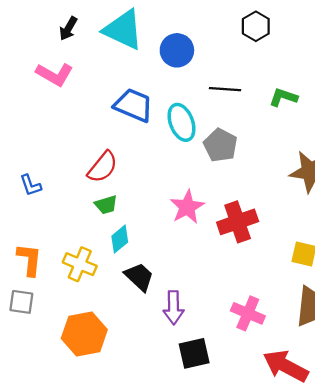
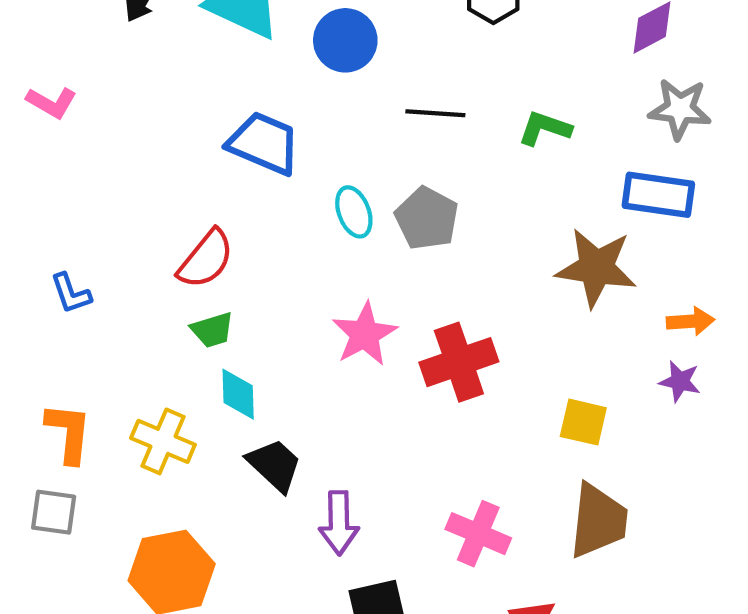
pink L-shape: (55, 74) -> (51, 103), moved, size x0.7
cyan ellipse: (182, 122) -> (354, 212), moved, size x0.7
cyan diamond: (120, 239) -> (238, 394), turned -52

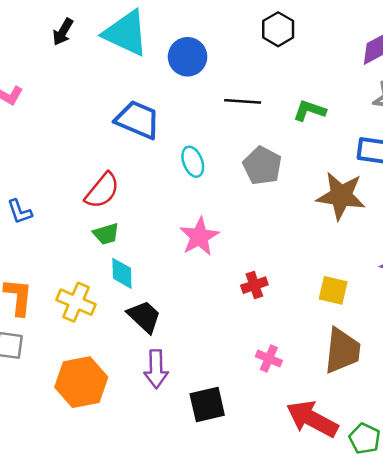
gray pentagon: (427, 218) -> (262, 166), moved
red cross: (459, 362) -> (254, 285), moved, size x0.6
purple arrow: (339, 523) -> (156, 369), moved
pink cross: (478, 534) -> (269, 359), size x0.7

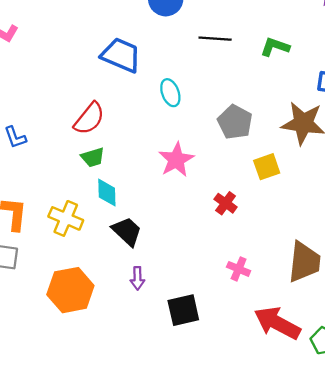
gray pentagon: (262, 166) -> (235, 122), moved
red cross: (254, 285) -> (226, 203), turned -35
yellow square: (333, 290) -> (267, 167), moved, turned -32
purple arrow: (156, 369) -> (137, 278), size x0.7

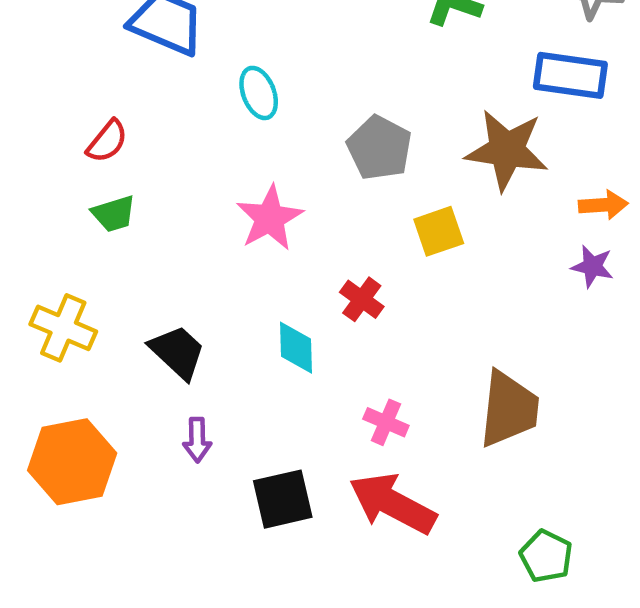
red semicircle: (89, 119) -> (107, 141), size x0.7
cyan diamond: (107, 193) -> (296, 348), moved
red arrow: (277, 323) -> (393, 503), moved

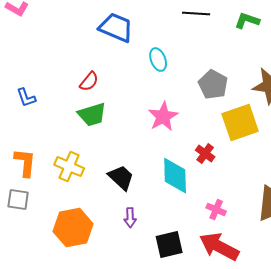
green trapezoid: (114, 214) -> (92, 115), size x1.4
yellow square: (439, 231) -> (240, 123), size x1.6
cyan diamond: (296, 348) -> (175, 176), size x1.5

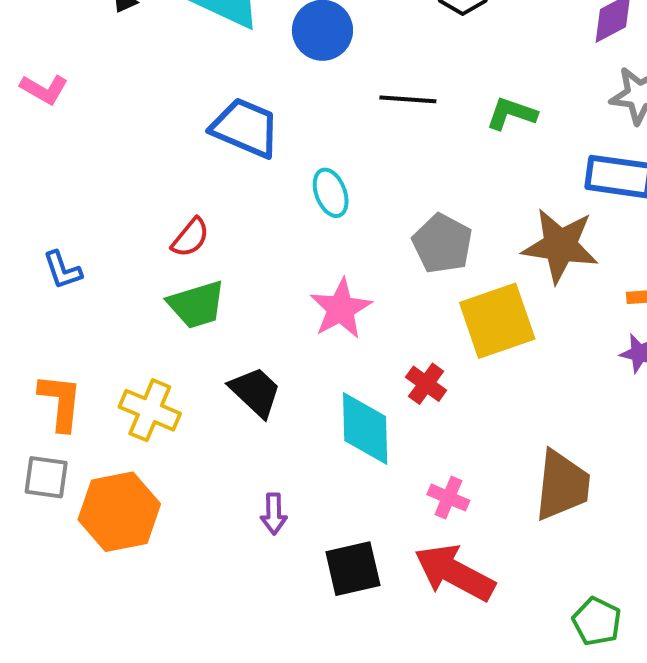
black trapezoid: (121, 178) -> (255, 392), moved
orange hexagon: (73, 228) -> (119, 512), moved

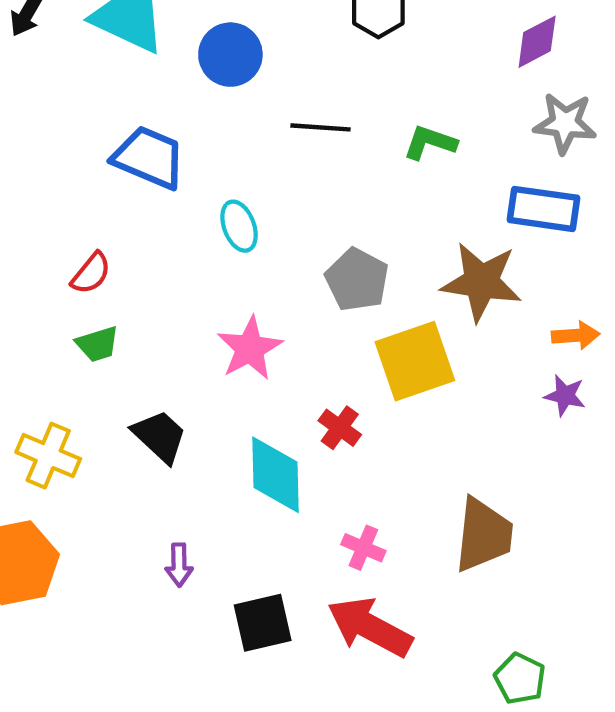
green trapezoid: (197, 305) -> (97, 344), size x0.7

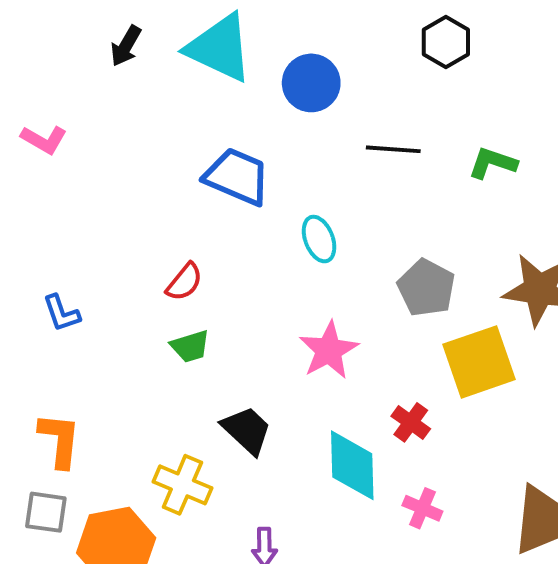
yellow cross: (48, 456) -> (182, 485), moved
pink cross: (363, 548) -> (422, 508), moved

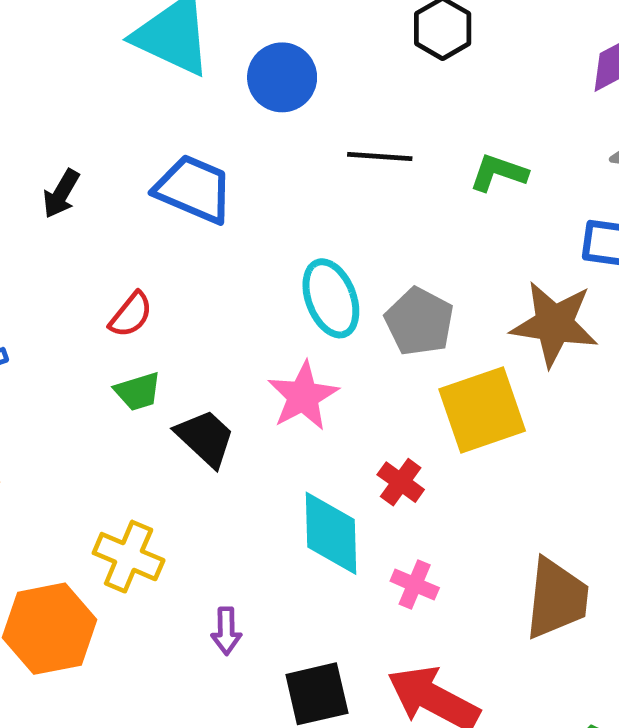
black arrow: (126, 46) -> (61, 194), moved
cyan ellipse: (319, 239) -> (331, 298), moved, size x1.4
black trapezoid: (247, 430) -> (205, 438), moved

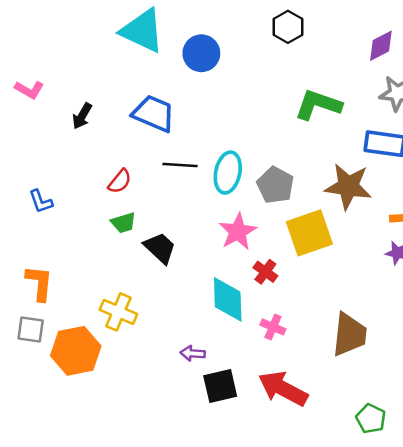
black line: (380, 156) -> (180, 165), moved
green L-shape: (498, 173) -> (318, 105), size x1.5
cyan ellipse: (331, 298) -> (228, 173), turned 33
pink star: (303, 396) -> (238, 232), moved
purple arrow: (226, 631) -> (193, 353), moved, turned 95

